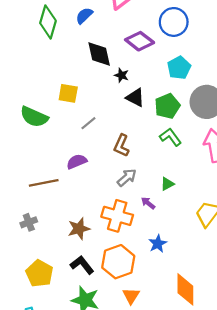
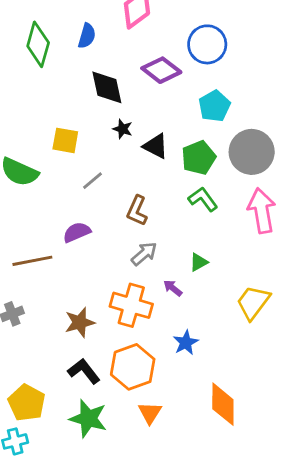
blue semicircle: (84, 16) -> (87, 36), turned 150
black star: (121, 75) -> (123, 129), moved
yellow pentagon: (39, 273) -> (27, 403), moved

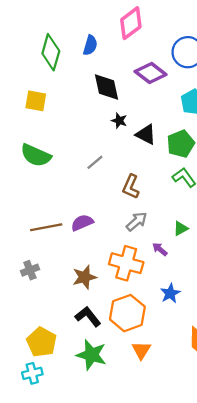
yellow square: (65, 140) -> (36, 101), moved
purple semicircle: (77, 232) -> (82, 223), moved

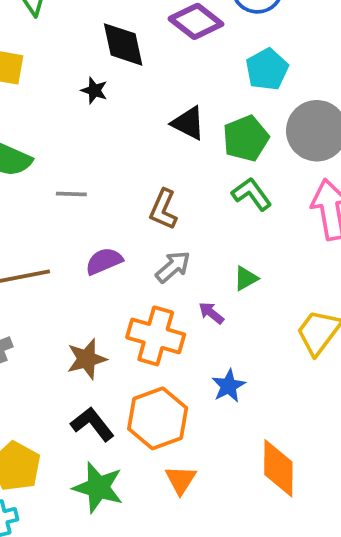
black star: (119, 121) -> (94, 90), moved
gray line: (95, 162) -> (71, 194), moved, turned 42
purple semicircle: (82, 223) -> (104, 261), moved

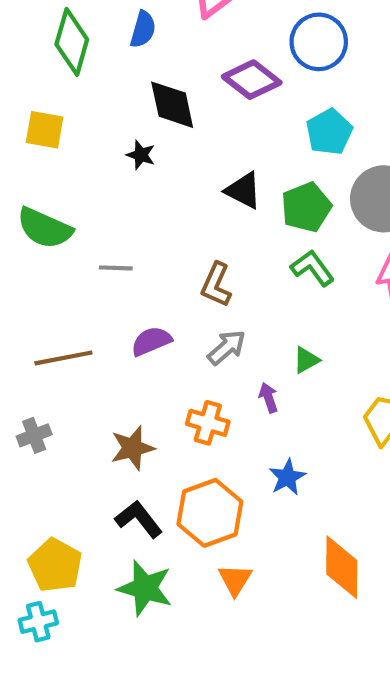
purple arrow: (211, 313) -> (269, 398), turned 32
orange cross: (156, 336) -> (208, 423), size x0.7

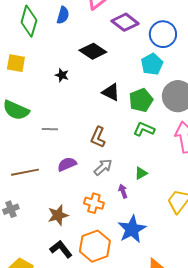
blue circle: (319, 42) -> (163, 34), moved
purple diamond: (252, 80) -> (125, 22), moved
black diamond: (172, 105) -> (93, 51), moved, turned -44
green L-shape: (312, 268) -> (144, 129), turned -30
blue star: (287, 477) -> (132, 229), size x1.6

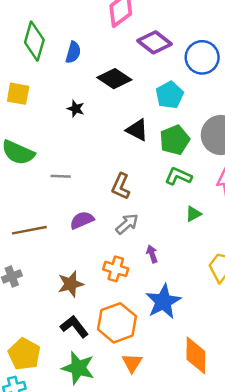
blue semicircle: (63, 15) -> (73, 52), moved
cyan pentagon: (152, 64) -> (170, 95), moved
green triangle: (141, 173) -> (193, 214), moved

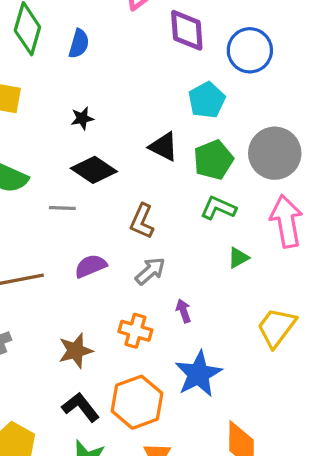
purple diamond: (155, 42) -> (187, 30), turned 48
black diamond: (114, 79) -> (94, 170), moved
black star: (76, 109) -> (82, 118), turned -30

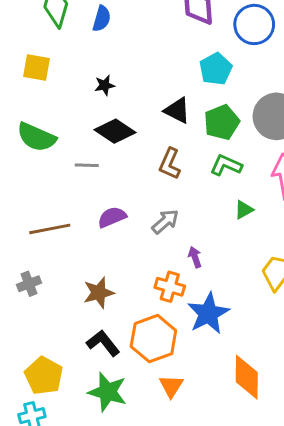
brown L-shape: (142, 221) -> (170, 164), moved
orange cross: (135, 331) -> (170, 287), moved

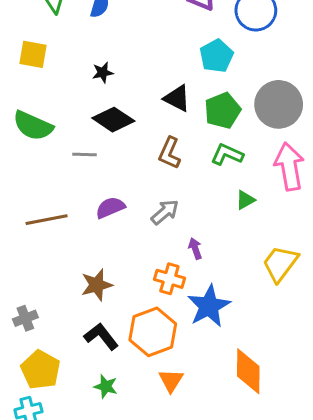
gray cross: (29, 284) -> (25, 318), moved
green star: (108, 392) -> (106, 386), size x0.6

